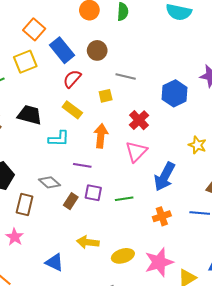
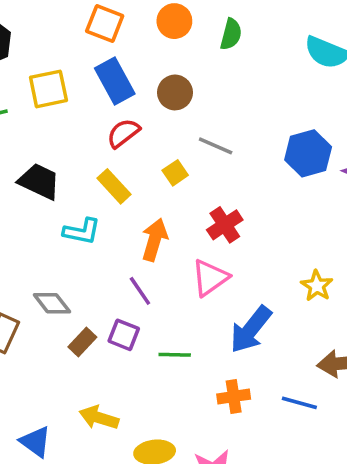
orange square: (34, 29) -> (105, 23), moved, turned -30
blue hexagon: (175, 93) -> (308, 153), moved
yellow square: (106, 96) -> (175, 173), turned -32
purple line: (82, 165) -> (140, 291), moved, turned 36

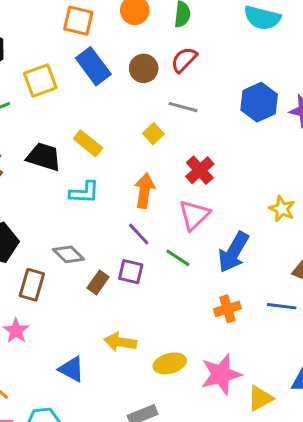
red semicircle: (123, 133) -> (184, 60), moved
yellow rectangle: (114, 186) -> (88, 143), moved
green line: (175, 355) -> (178, 258), moved, turned 40

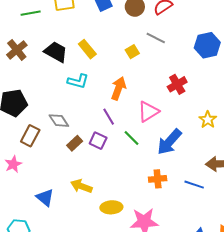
red cross: (200, 170) -> (177, 84), moved

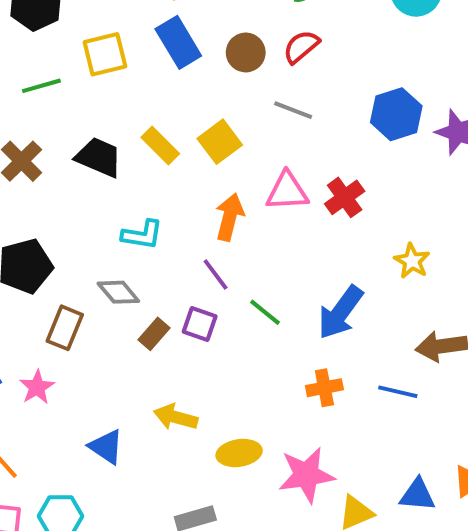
yellow square: (132, 52) -> (220, 142), moved, size x1.5
cyan L-shape: (78, 81) -> (142, 235), moved
pink triangle: (148, 112) -> (287, 191), moved, turned 35

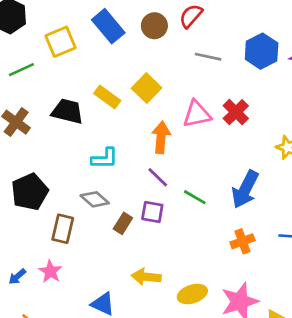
gray line: (293, 110) -> (208, 57), moved

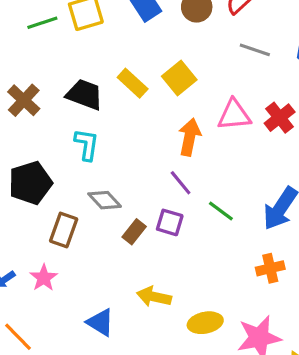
green line: (21, 70) -> (42, 23), moved
cyan L-shape: (105, 158) -> (87, 145), moved, turned -88

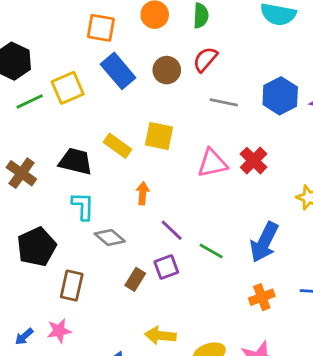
yellow square: (179, 78) -> (159, 136), turned -32
orange arrow: (190, 137) -> (143, 193), moved, size x0.7
gray diamond: (105, 200) -> (110, 238), moved
purple square: (170, 222) -> (166, 267), turned -30
pink star: (44, 278) -> (59, 331), turned 30

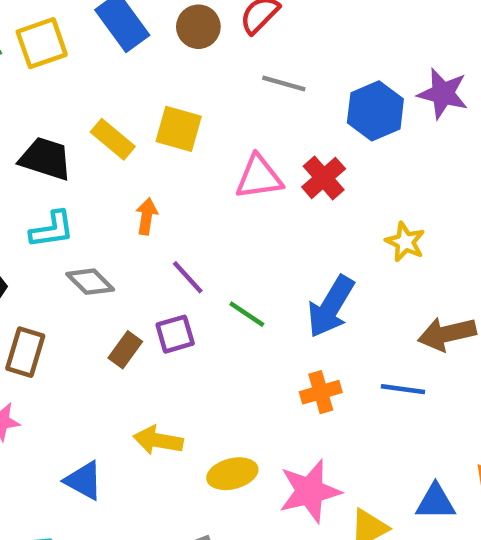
blue hexagon: (280, 96) -> (375, 111), moved
cyan L-shape: (83, 206) -> (52, 229), turned 76

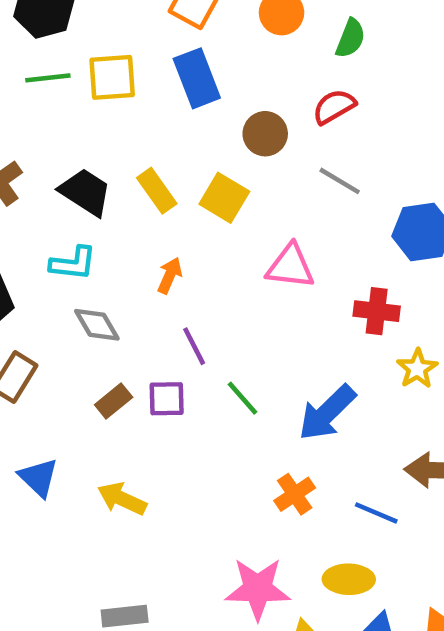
brown circle: (198, 27) -> (265, 134), moved
red cross: (324, 178) -> (377, 311), moved, turned 33
orange cross: (321, 392) -> (295, 494), turned -33
yellow ellipse: (232, 474) -> (349, 579), moved
blue triangle: (84, 481) -> (38, 477), moved

